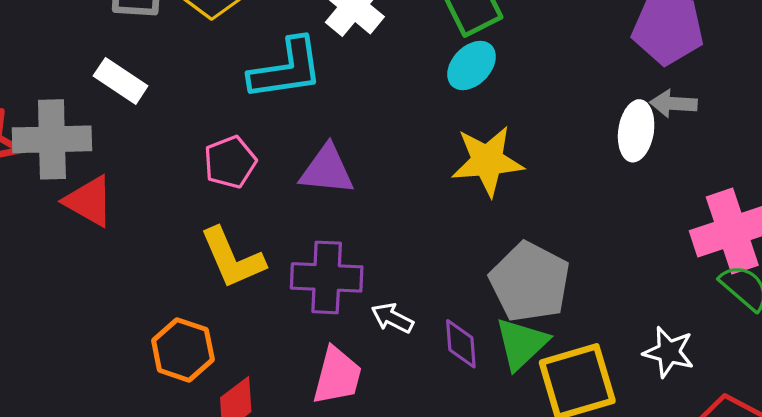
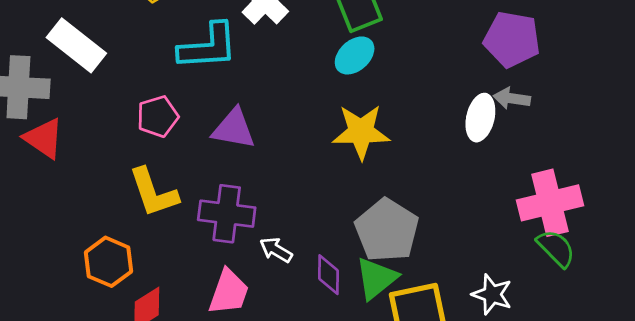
white rectangle: (121, 81) -> (76, 45), size x1.4

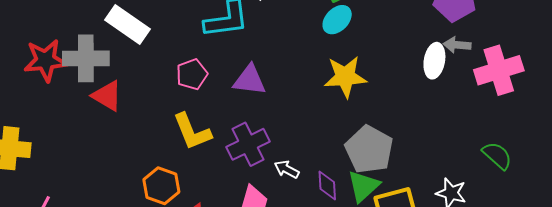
pink cross: (550, 203) -> (499, 70), moved
purple cross: (227, 214) -> (248, 144), turned -30

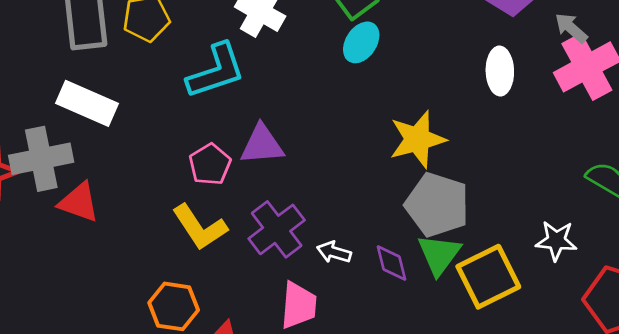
gray arrow: (457, 45) -> (571, 28), moved, turned 48
pink pentagon: (192, 74) -> (210, 164), moved
yellow star: (345, 77) -> (417, 139), moved

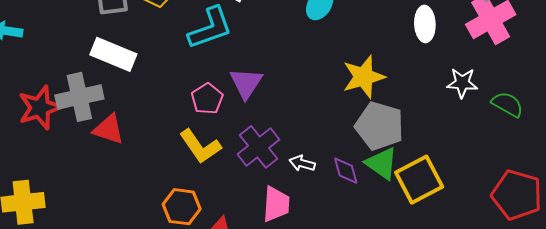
purple triangle: (262, 145) -> (246, 83), turned -51
white star: (556, 241) -> (462, 83), moved
green triangle: (439, 254) -> (382, 163), turned -30

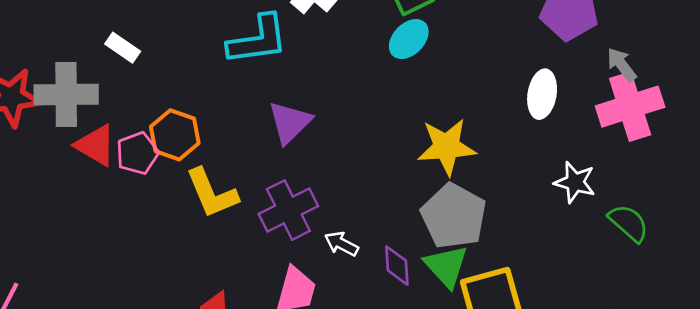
white rectangle: (113, 54) -> (123, 48), size x0.6
pink pentagon: (207, 99) -> (137, 153), moved
orange hexagon: (182, 207) -> (175, 135), moved

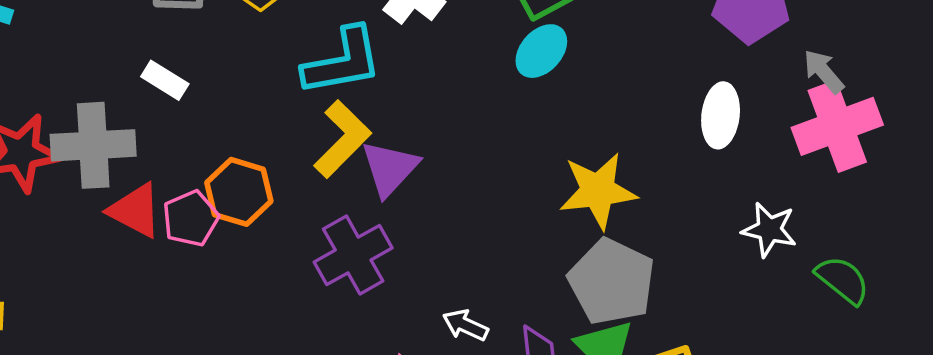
yellow L-shape: (212, 193) -> (342, 139), moved, turned -110
purple cross: (288, 210) -> (353, 255), moved

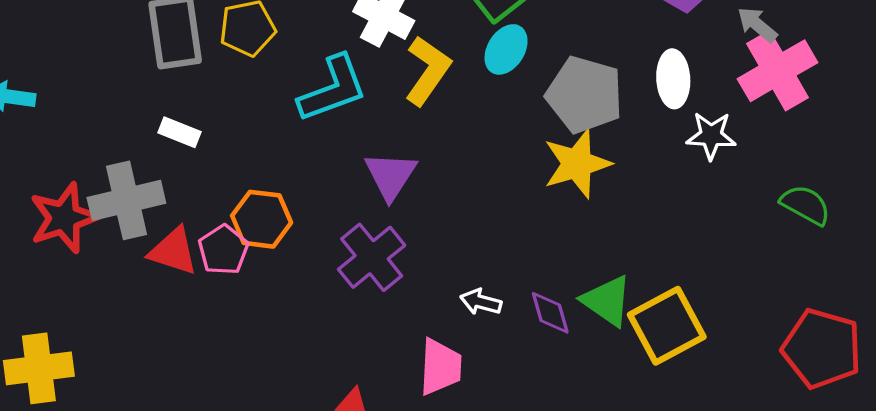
yellow L-shape: (342, 139) -> (428, 71), moved
white star: (769, 230) -> (711, 136), moved
gray pentagon: (612, 282) -> (585, 95), moved

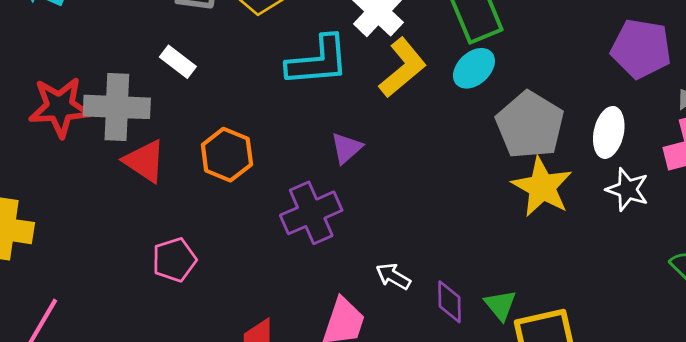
yellow star: (577, 164) -> (542, 187), moved, turned 30
purple triangle: (391, 176) -> (346, 148), size x0.7
pink pentagon: (223, 250) -> (174, 260), moved
green triangle: (607, 301) -> (500, 305), size x0.7

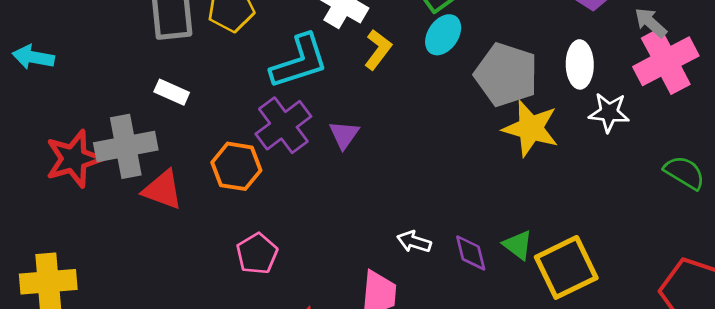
yellow L-shape: (403, 68) -> (378, 50), size x0.7
purple cross: (311, 213) -> (283, 125), moved
pink pentagon: (174, 260) -> (257, 254), moved

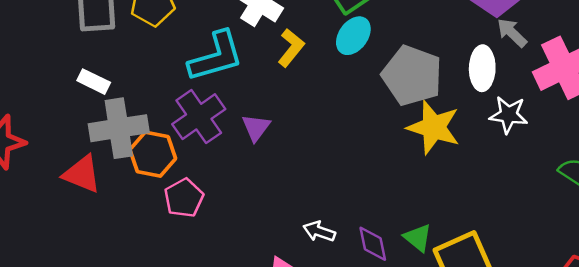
gray arrow: (651, 23) -> (512, 33), moved
gray cross: (126, 146) -> (119, 128), moved
pink pentagon: (257, 254) -> (184, 198), moved

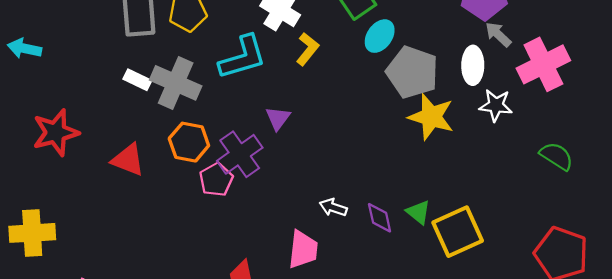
cyan ellipse: (353, 36) -> (380, 36), moved
purple cross: (199, 117) -> (240, 154), moved
gray cross: (119, 128) -> (176, 83), moved, turned 33

